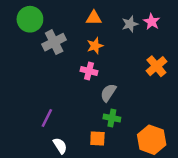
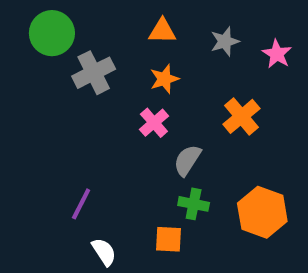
pink star: (152, 22) -> (277, 54), moved
orange cross: (156, 66) -> (241, 116), moved
pink cross: (89, 71) -> (154, 123), turned 35
orange hexagon: (152, 140) -> (262, 212), moved

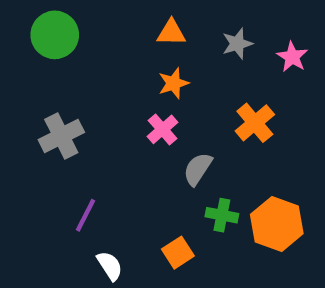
gray cross: (94, 73) -> (61, 136), moved
green cross: (194, 204) -> (222, 215), moved
orange square: (169, 239) -> (178, 253), turned -36

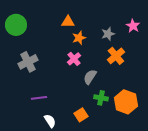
orange triangle: (171, 33) -> (68, 22), moved
green circle: (55, 35) -> (16, 25), moved
gray star: (237, 44) -> (108, 34), moved
purple line: (86, 215) -> (39, 98), turned 56

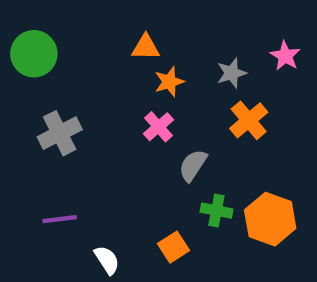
purple line: (39, 98) -> (60, 219), moved

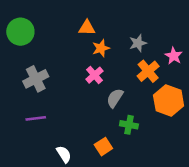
pink star: (285, 56) -> (174, 56), moved
purple line: (60, 219) -> (36, 118), moved
orange hexagon: (270, 219) -> (169, 101), moved

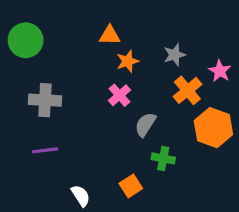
gray cross: (36, 79) -> (45, 100), turned 30

